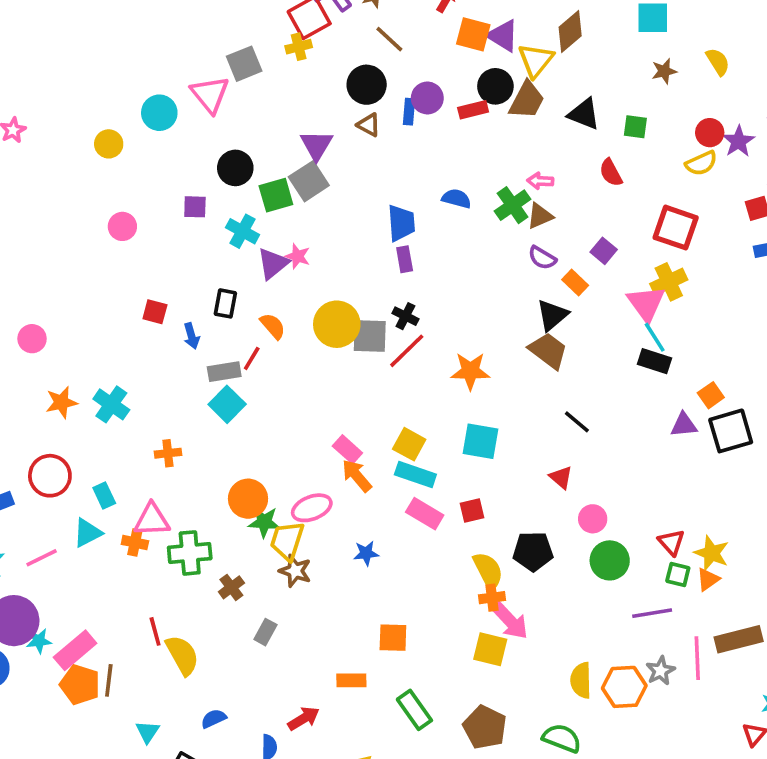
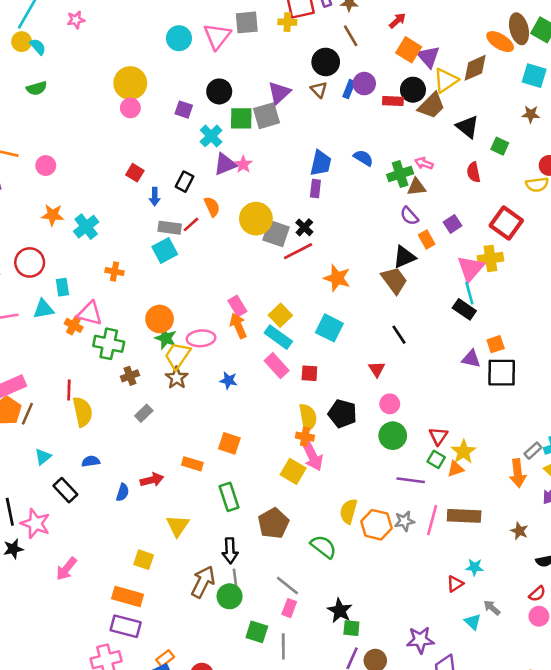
yellow circle: (109, 144) -> (130, 83), moved, size x1.6

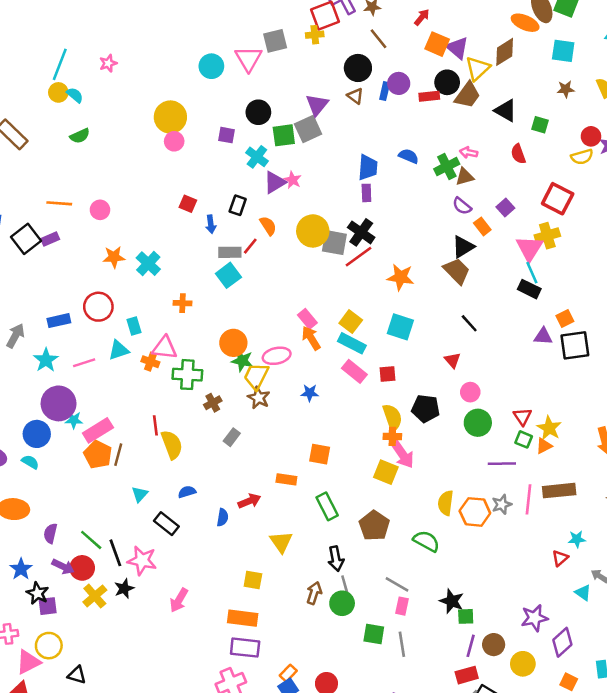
black cross: (304, 227) -> (361, 232), size x1.5
brown arrow: (203, 582) -> (314, 593), size x0.7

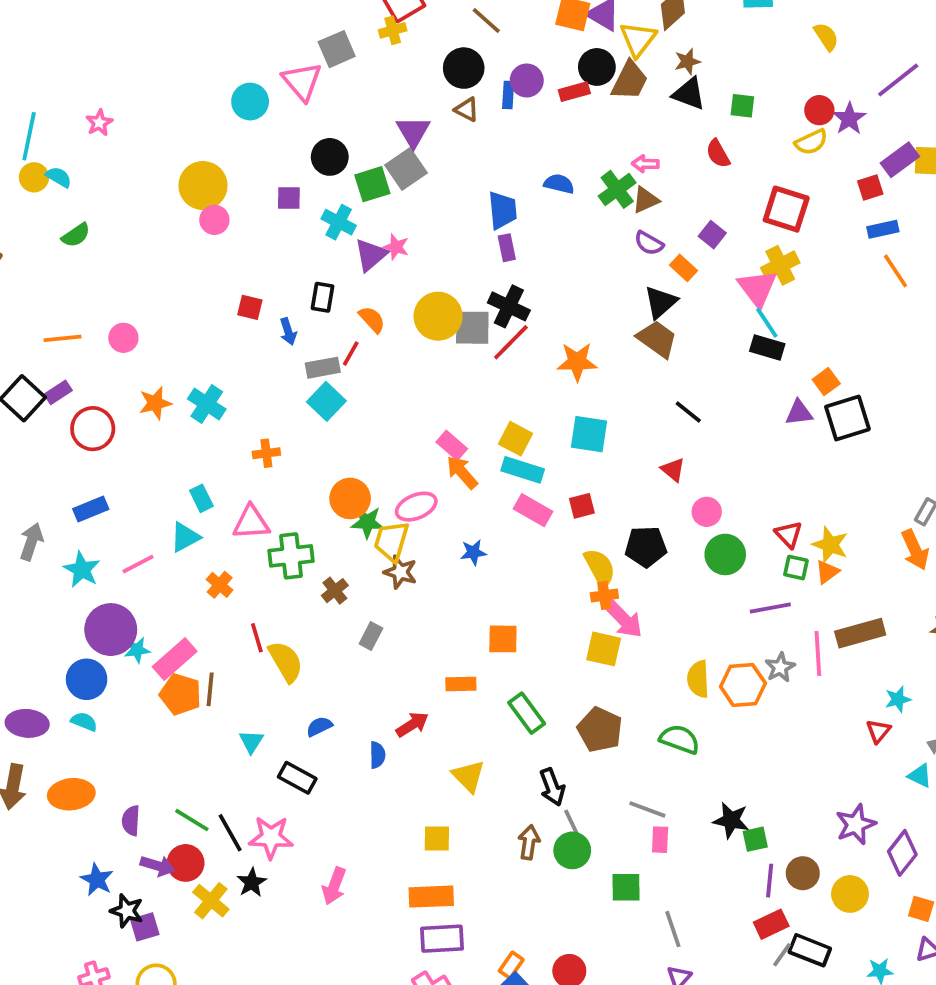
brown star: (566, 89) -> (687, 62), moved
red circle: (98, 307) -> (93, 429), moved
orange cross: (150, 362) -> (220, 585), moved, turned 30
gray line: (402, 644) -> (673, 929), moved

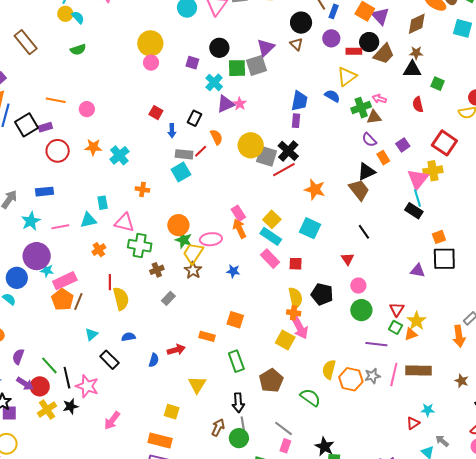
yellow triangle: (638, 39) -> (347, 77), moved
black triangle: (689, 94) -> (412, 69), turned -36
blue rectangle: (508, 95) -> (334, 11), moved
purple triangle: (799, 413) -> (418, 271), moved

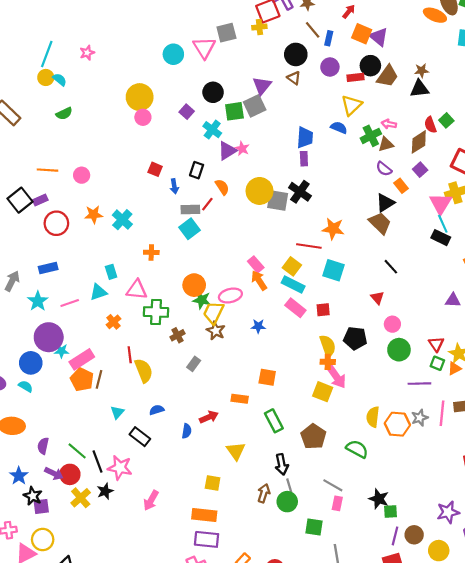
brown diamond: (417, 24) -> (419, 142), moved
purple square: (192, 63) -> (187, 112), turned 32
green square: (438, 84) -> (446, 120), moved, turned 32
red line: (284, 170) -> (309, 246), moved, turned 45

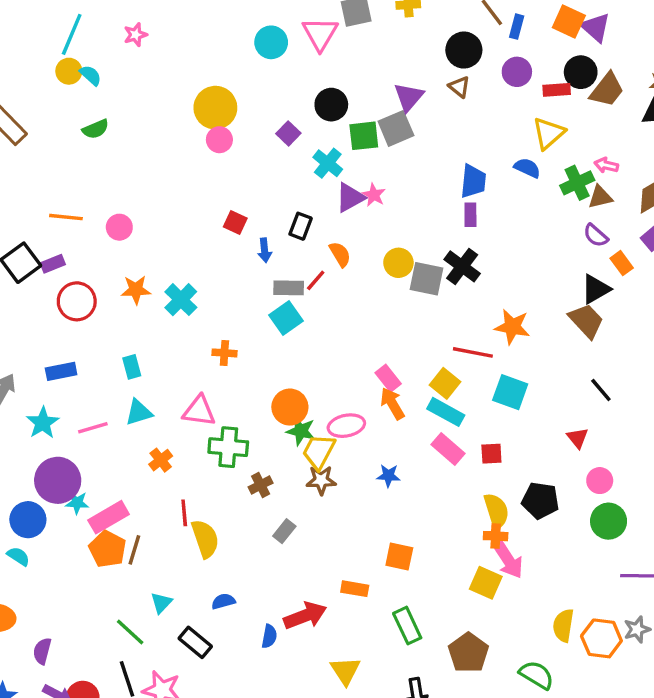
yellow circle: (259, 191) -> (398, 263), size x0.7
cyan rectangle: (111, 272) -> (132, 367), moved
brown star: (216, 331) -> (321, 480), turned -30
red arrow: (209, 417) -> (305, 616), size x1.4
green line: (77, 451) -> (130, 632), moved

